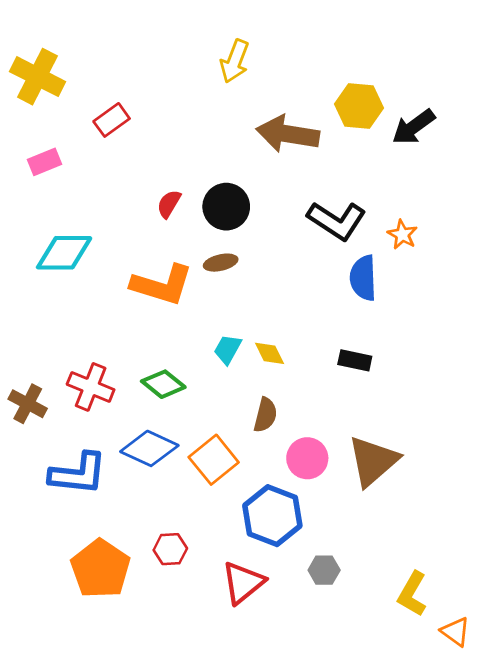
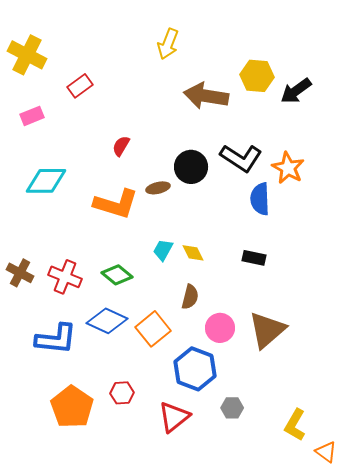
black circle: (226, 207) -> (191, 167), moved
orange star: (402, 235) -> (288, 168), size x1.5
brown cross: (28, 404) -> (20, 273), moved

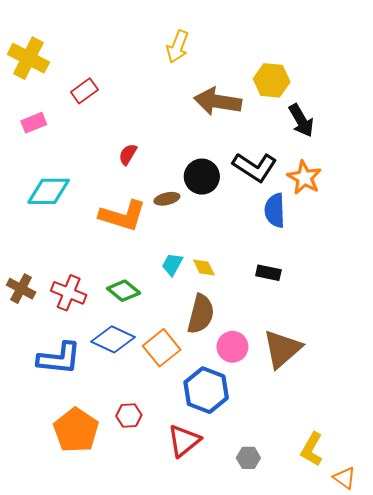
black arrow: (296, 91) -> (301, 121), moved, turned -84
brown semicircle: (190, 297) -> (201, 314), size x1.5
gray hexagon: (232, 408) -> (248, 458), moved

